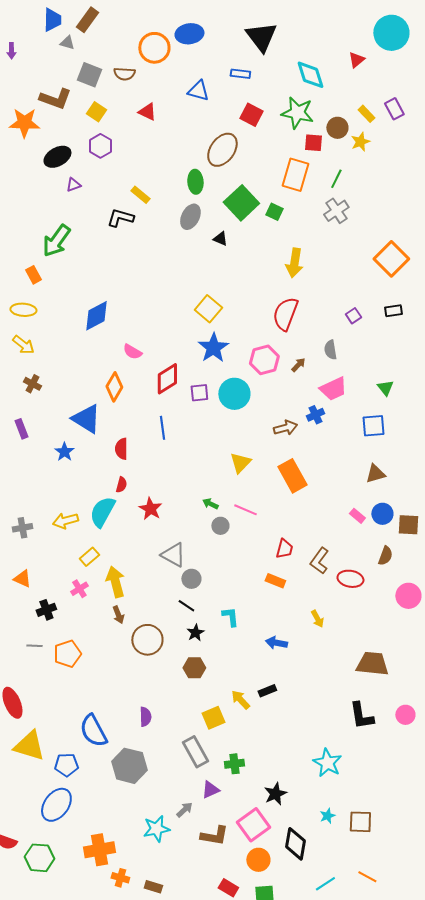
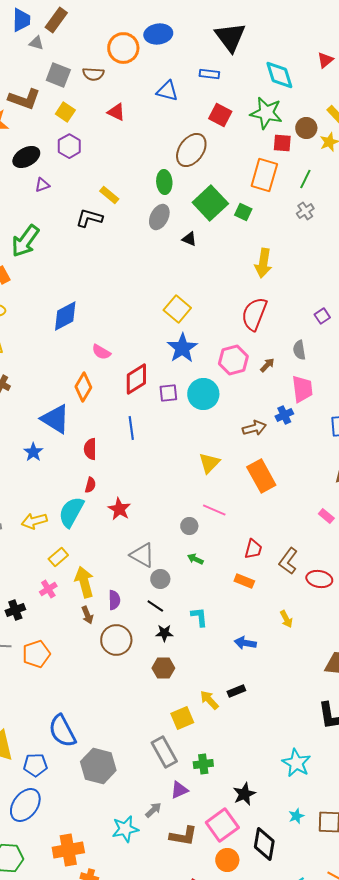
gray cross: (336, 211) -> (305, 211), size x0.7
pink trapezoid: (333, 389) -> (302, 389), turned -72
green arrow: (210, 504) -> (195, 559), moved
black star: (195, 633) -> (164, 633), turned 30
purple semicircle: (145, 717) -> (114, 600), moved

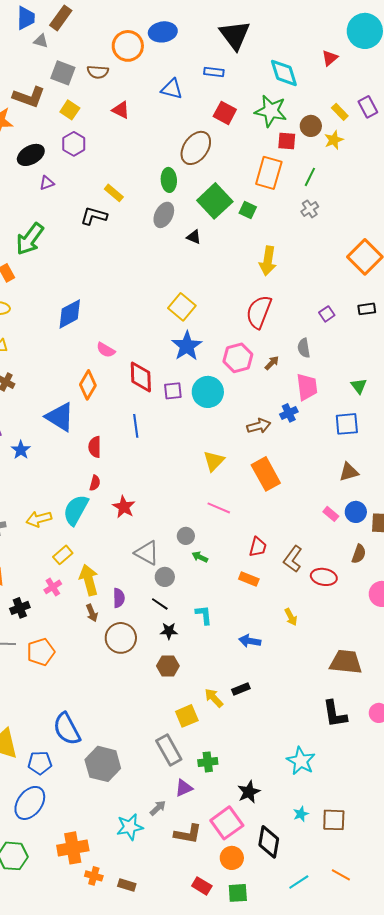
red diamond: (136, 379) -> (141, 377), turned -60
blue star: (33, 452) -> (21, 450), moved
gray circle: (189, 526) -> (186, 536), moved

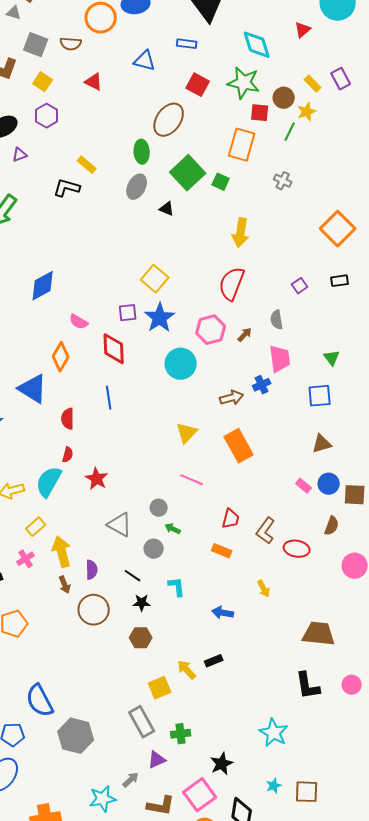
green line: (310, 177) -> (290, 132), moved
gray cross: (310, 209) -> (283, 181), turned -30
purple square: (173, 391) -> (128, 313), moved
gray circle: (165, 577) -> (154, 549), moved

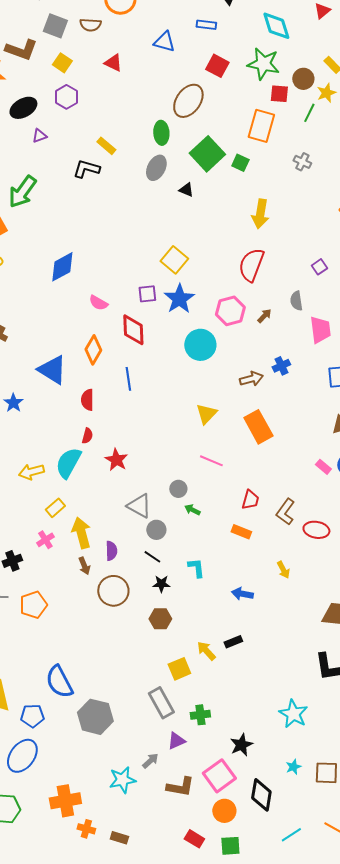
orange diamond: (61, 357) -> (93, 350), moved
pink trapezoid: (280, 359) -> (320, 330), moved
gray circle: (154, 549) -> (156, 530), moved

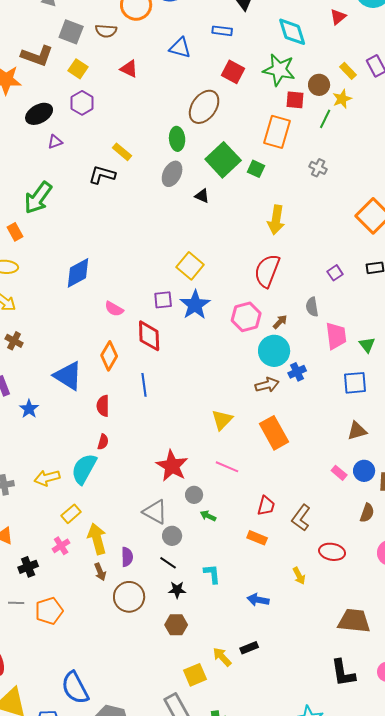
cyan circle: (200, 345) -> (274, 351), moved
red star: (116, 460) -> (172, 466), moved, size x1.4
red ellipse: (316, 530) -> (332, 552), moved

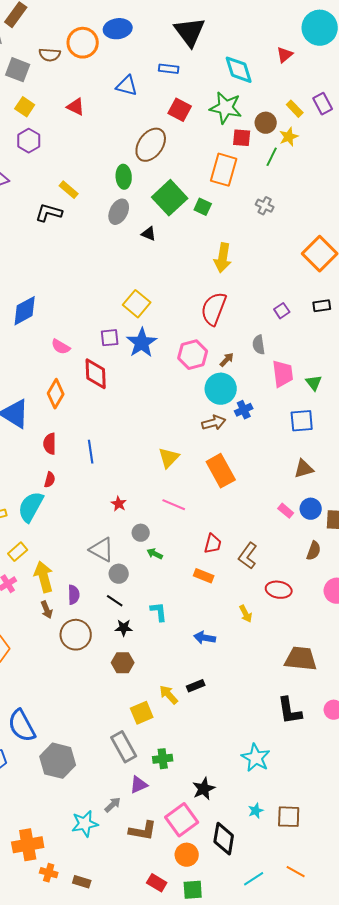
brown semicircle: (106, 31) -> (50, 55), moved
blue line: (144, 385) -> (91, 452), moved
red star: (172, 466) -> (119, 504), size x0.5

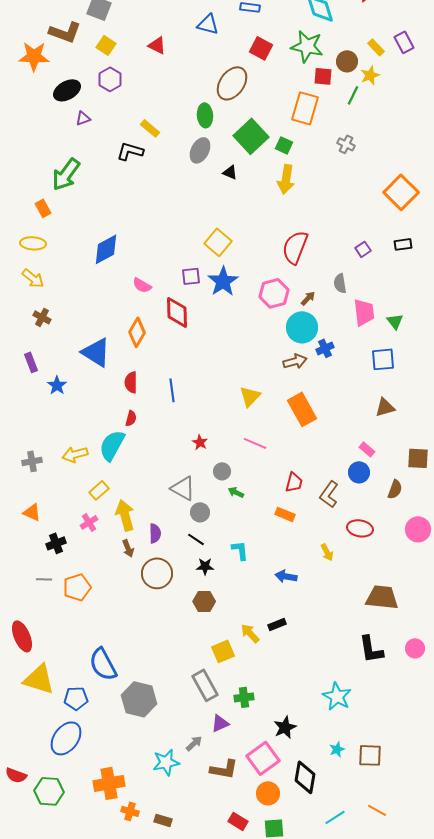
yellow arrow: (223, 258) -> (286, 179), moved
blue circle: (311, 509) -> (359, 472), moved

